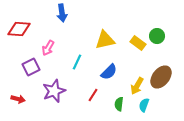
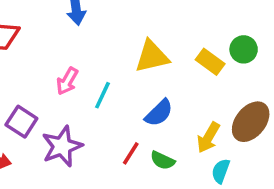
pink arrow: (48, 48) -> (67, 81), moved
purple square: (31, 67) -> (21, 122), moved, turned -30
green semicircle: (119, 104) -> (162, 160), moved, turned -72

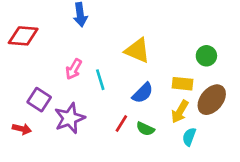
green circle: (244, 49) -> (206, 56), moved
yellow triangle: (152, 56) -> (137, 50), turned 36
yellow rectangle: (210, 62) -> (183, 84), moved, turned -30
cyan line: (103, 95) -> (100, 80), turned -42

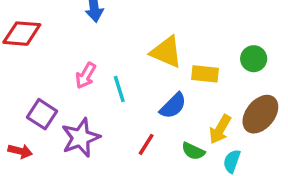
yellow rectangle: (183, 84) -> (205, 74), moved
green semicircle: (145, 129) -> (193, 151), moved

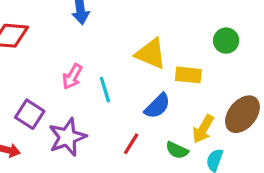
green circle: (254, 59) -> (226, 41), moved

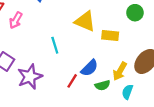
pink arrow: (72, 77) -> (16, 20), moved
blue semicircle: (157, 106) -> (89, 68), moved
green semicircle: (177, 150) -> (102, 85), turned -40

